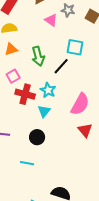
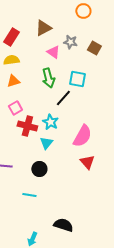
green arrow: (38, 56) -> (48, 78), moved

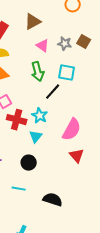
gray star: (70, 42) -> (65, 44), moved
black semicircle: (63, 225) -> (53, 200), moved

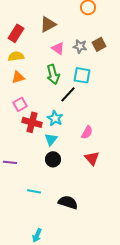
brown square: (84, 42) -> (99, 44), turned 32
pink semicircle: (72, 130) -> (87, 132), size x0.6
black circle: (29, 163) -> (53, 159), moved

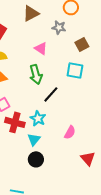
brown triangle: (48, 24) -> (31, 13), moved
gray star: (80, 46) -> (59, 27), moved
cyan square: (82, 75) -> (75, 70), moved
red triangle: (92, 158) -> (88, 158), moved

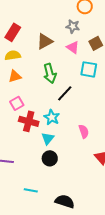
brown triangle: (31, 13) -> (45, 41), moved
pink triangle: (41, 48) -> (73, 47), moved
pink semicircle: (70, 132) -> (84, 131), turned -48

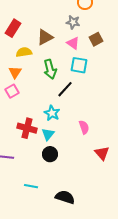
yellow semicircle: (13, 55) -> (24, 52), moved
cyan square: (89, 69) -> (79, 65), moved
orange triangle: (15, 76) -> (15, 72), turned -40
pink square: (17, 103) -> (12, 91), moved
red cross: (29, 121) -> (27, 128), moved

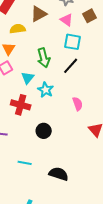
green arrow: (50, 69) -> (44, 58), moved
black line: (65, 89) -> (71, 66), moved
cyan triangle: (48, 134) -> (28, 78), moved

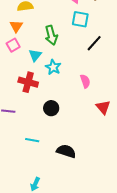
black line: (71, 66) -> (94, 43), moved

